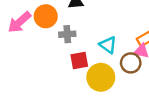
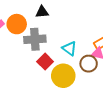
gray cross: (67, 34) -> (35, 39), size x1.5
red square: (79, 61) -> (45, 62), turned -35

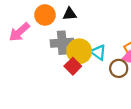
orange circle: (17, 24) -> (45, 15), moved
yellow circle: (63, 76) -> (79, 51), moved

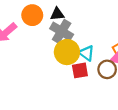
gray cross: (62, 43) -> (62, 31), moved, turned 35
red square: (73, 66) -> (80, 70), moved, turned 35

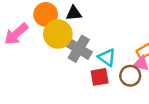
gray cross: (62, 31) -> (79, 49), moved
yellow circle: (67, 52) -> (58, 34), moved

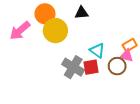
black triangle: (74, 13) -> (82, 13), moved
gray cross: (79, 49) -> (73, 67), moved

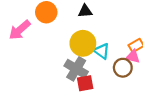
yellow circle: (55, 31) -> (83, 43), moved
red square: (91, 67) -> (85, 83), moved

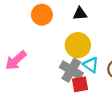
pink arrow: (20, 30) -> (16, 60), moved
cyan triangle: (102, 51) -> (91, 65), moved

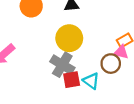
cyan triangle: (91, 65) -> (91, 81), moved

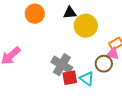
yellow circle: (69, 38) -> (86, 26), moved

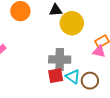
brown circle: (104, 64) -> (90, 81), moved
gray cross: (62, 65) -> (60, 59), moved, turned -30

